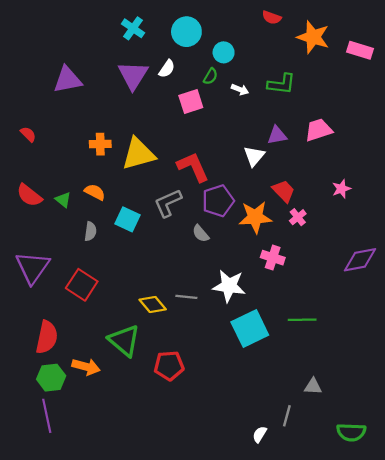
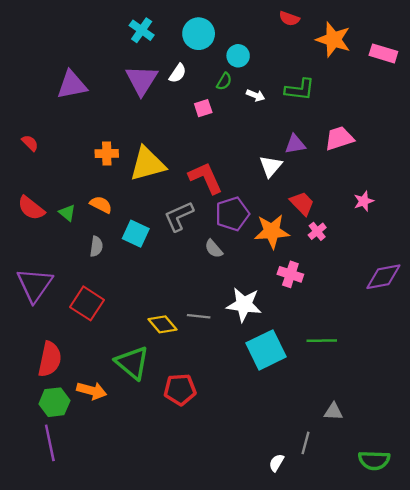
pink square: (191, 101) -> (203, 108), size x0.7

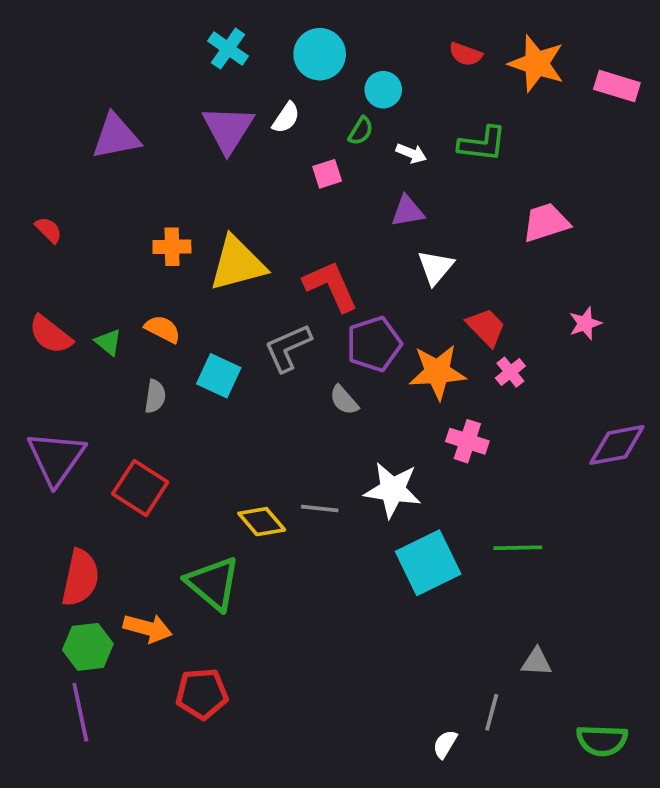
red semicircle: (289, 19) -> (465, 54), moved
purple triangle: (295, 144) -> (408, 211), moved
red pentagon: (180, 389) -> (202, 694), moved

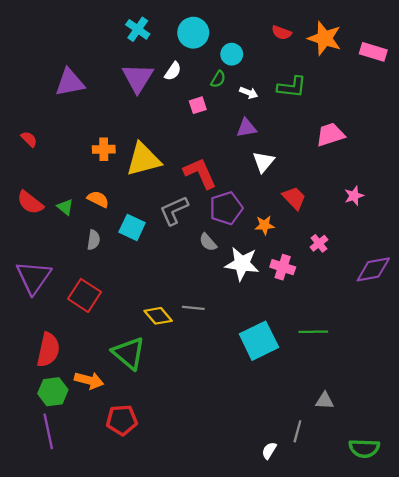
orange star: (437, 372) -> (265, 225), size x0.6
pink cross: (510, 372) -> (319, 243), moved
white star: (393, 490) -> (242, 264), moved

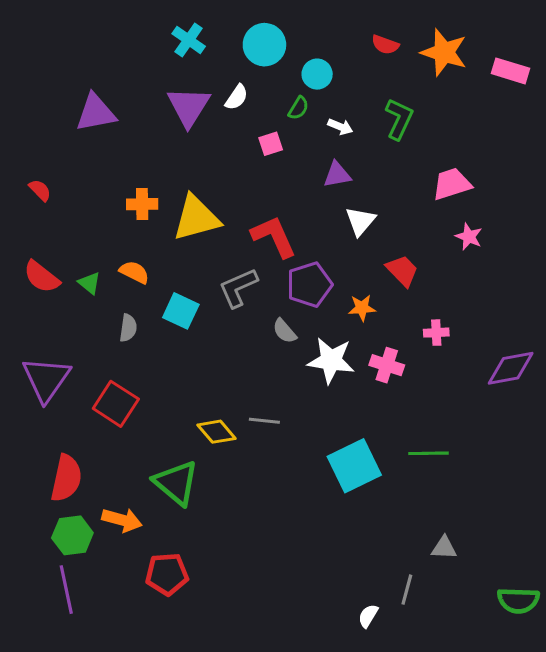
green L-shape: (292, 87) -> (399, 119), turned -72
pink star: (354, 196) -> (469, 237), moved, turned -30
pink cross: (319, 243) -> (436, 333), turned 36
green semicircle: (364, 448) -> (518, 600), moved

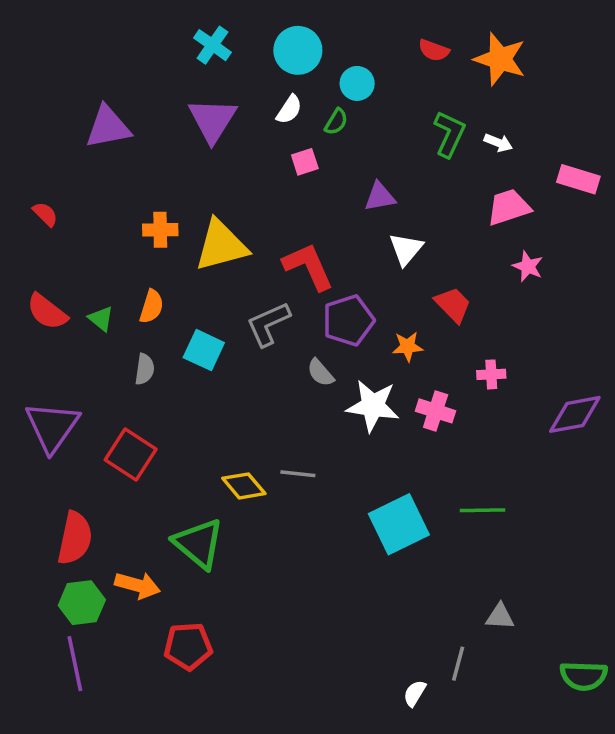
pink rectangle: (511, 71) -> (578, 179), moved
white semicircle: (237, 97) -> (289, 110), moved
white arrow: (340, 127) -> (498, 143), moved
orange semicircle: (134, 272) -> (152, 306), turned 80

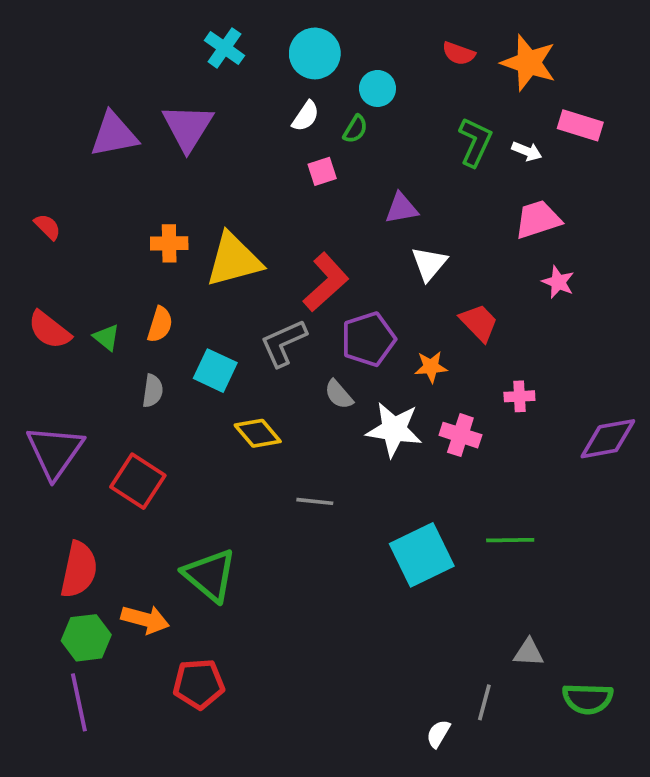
purple triangle: (212, 120) -> (188, 127), moved
pink rectangle: (578, 179) -> (580, 125), moved
red L-shape: (308, 266) -> (326, 282), turned 72
yellow diamond: (244, 486) -> (258, 433), moved
green semicircle: (584, 676) -> (588, 699), moved

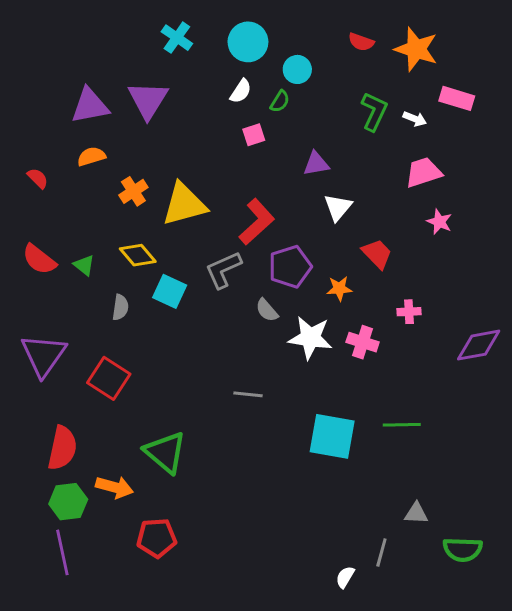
orange cross: (169, 243) -> (133, 191), turned -32
orange semicircle: (160, 324) -> (91, 156), moved, turned -124
yellow diamond: (258, 433) -> (138, 255), moved
cyan square: (422, 555) -> (332, 436), turned 36

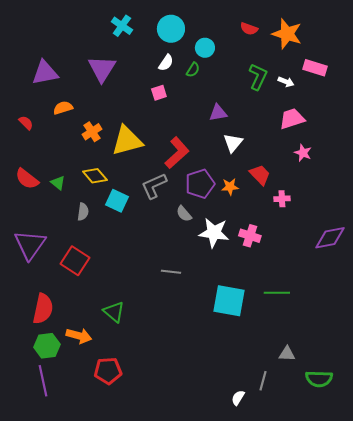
purple triangle: (90, 106) -> (45, 73), moved
pink square: (254, 135) -> (159, 93), moved
orange star: (339, 288) -> (230, 187), moved
pink cross: (409, 312) -> (282, 199), moved
green triangle: (165, 452) -> (114, 312), size x0.7

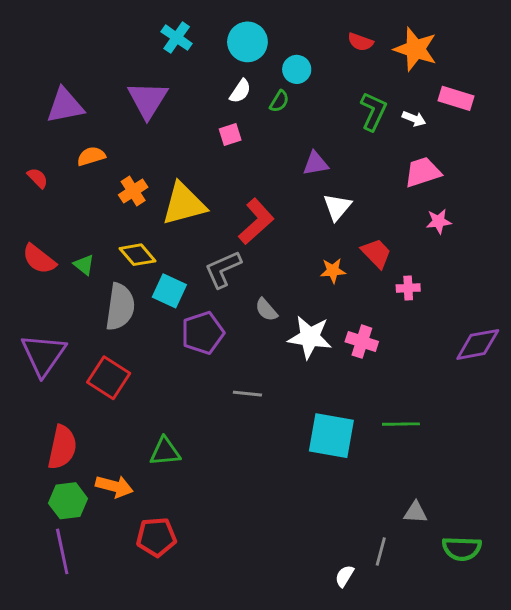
pink star: (303, 153) -> (439, 221), turned -30
purple pentagon: (200, 184) -> (203, 333), moved
gray semicircle: (83, 212) -> (120, 307), size x1.8
green triangle: (114, 312) -> (165, 452), turned -45

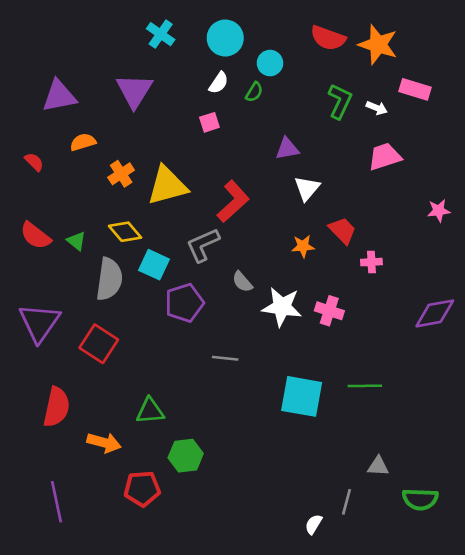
red semicircle: (360, 42) -> (328, 38), size x1.5
pink star: (439, 221) -> (439, 211), moved
green hexagon: (68, 501) -> (186, 456), moved

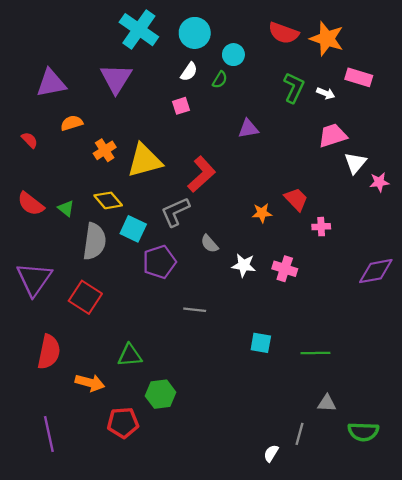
cyan cross: (161, 34) -> (139, 30), size x1.6
white triangle: (307, 188) -> (355, 163), moved
white star: (282, 307) -> (244, 265), size x0.7
green line: (365, 386) -> (315, 353), moved
cyan square: (302, 396) -> (261, 343), size x0.6

